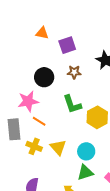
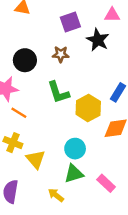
purple square: (67, 45) -> (70, 22), moved
yellow triangle: (58, 147) -> (36, 159), moved

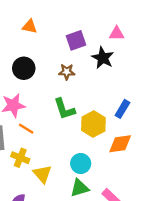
black circle: (25, 60) -> (24, 68), moved

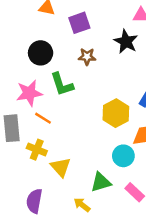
purple square: (76, 40) -> (79, 23), moved
green L-shape: (64, 109) -> (62, 84), moved
cyan circle: (81, 164) -> (123, 156), moved

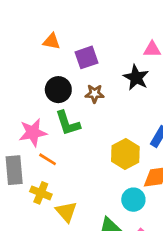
black circle: (41, 53) -> (58, 90), moved

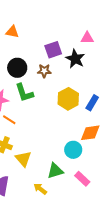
purple square: (86, 57) -> (53, 50), moved
yellow hexagon: (125, 154) -> (68, 99), moved

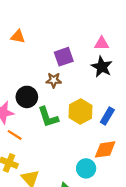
black star: (75, 59) -> (102, 67), moved
black circle: (17, 68) -> (27, 97), moved
green L-shape: (24, 93) -> (48, 117), moved

